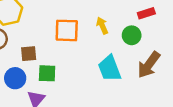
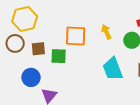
brown square: (29, 54) -> (38, 49), moved
green square: (47, 73) -> (59, 56), moved

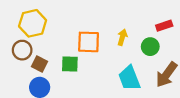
yellow arrow: (106, 32) -> (122, 37), turned 40
brown square: (38, 49) -> (40, 64), moved, turned 32

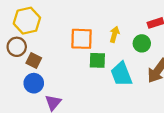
green square: (70, 64) -> (97, 60), moved

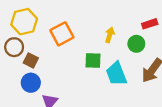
orange square: (82, 39) -> (62, 34), moved, turned -30

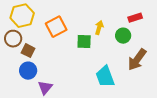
green square: (93, 60) -> (84, 42), moved
cyan trapezoid: (116, 74) -> (105, 77), moved

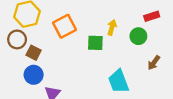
brown arrow: (137, 60) -> (154, 63), size x0.6

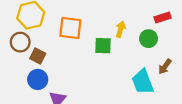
orange square: (64, 26) -> (70, 28), turned 35
cyan trapezoid: (119, 81) -> (143, 82), moved

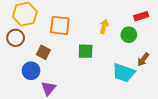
green square: (103, 46) -> (86, 51), moved
brown square: (38, 56) -> (43, 52), moved
cyan trapezoid: (143, 82) -> (124, 73), turned -50

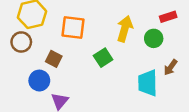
yellow arrow: (104, 26) -> (125, 29), size x1.5
green square: (86, 51) -> (103, 58), turned -35
cyan trapezoid: (124, 73) -> (148, 83), turned 70

